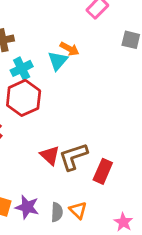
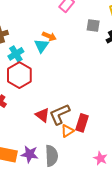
orange triangle: (78, 210) -> (67, 131), moved, turned 48
gray semicircle: (57, 212) -> (51, 156), size x1.5

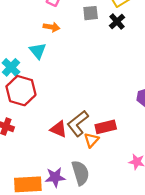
orange arrow: (49, 36) -> (51, 27), moved
red rectangle: (82, 123) -> (106, 127), turned 72

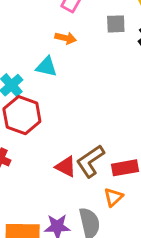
cyan triangle: (38, 51) -> (46, 67), turned -42
orange triangle: (91, 140) -> (113, 197), moved

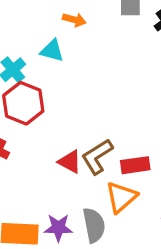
orange triangle: (113, 197) -> (121, 197), size x1.5

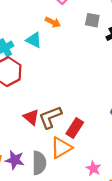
red rectangle: (135, 165) -> (75, 128), turned -60

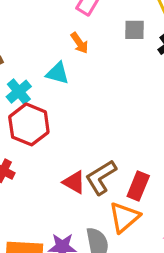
orange arrow: (53, 22) -> (79, 43), turned 40

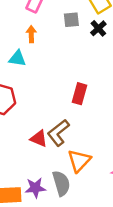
orange arrow: (79, 43) -> (31, 34), turned -140
red rectangle: (138, 186) -> (79, 94), moved

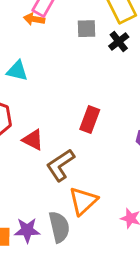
orange arrow: (31, 34) -> (34, 19), moved, turned -84
red triangle: (39, 139) -> (33, 140), moved

